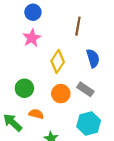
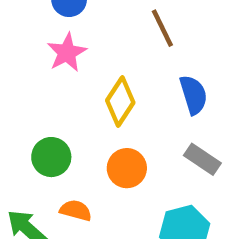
brown line: (78, 26) -> (162, 28), turned -36
gray rectangle: (85, 89) -> (202, 159), moved

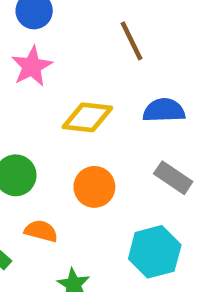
blue semicircle: (194, 95) -> (164, 110), turned -75
yellow diamond: (120, 101) -> (87, 117), turned 63

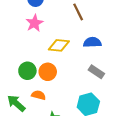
orange circle: (94, 187) -> (48, 72), moved

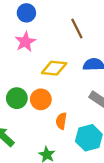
orange semicircle: (39, 95) -> (61, 121), moved, turned -96

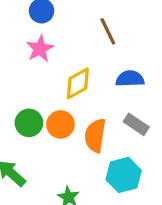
yellow diamond: (54, 68) -> (78, 83), turned -35
orange semicircle: (61, 121) -> (95, 135), moved, size x1.5

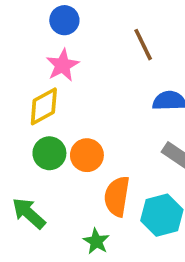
yellow diamond: (78, 83) -> (44, 106), moved
orange semicircle: (95, 135) -> (117, 196), moved

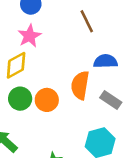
orange semicircle: (117, 196) -> (80, 85), moved

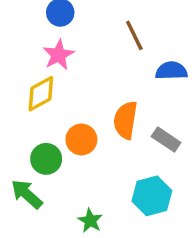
blue semicircle: (105, 61) -> (171, 71), moved
green circle: (20, 99) -> (46, 159), moved

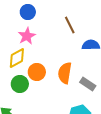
orange circle: (81, 139) -> (37, 72), moved
green circle: (46, 159) -> (20, 84), moved

